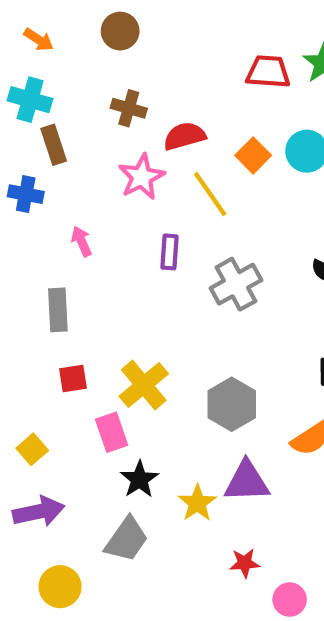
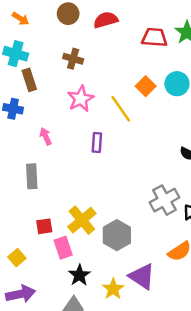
red semicircle: (184, 136) -> (106, 20), moved
gray cross: (236, 284) -> (164, 200), moved
red square: (73, 379) -> (44, 226), moved
gray hexagon: (232, 404) -> (117, 235), moved
purple triangle: (247, 482) -> (142, 276), turned 36

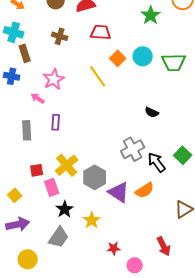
red trapezoid: (154, 37) -> (101, 32), moved
pink star: (81, 99) -> (54, 79), moved
pink arrow: (46, 136) -> (38, 98), turned -32
purple rectangle: (97, 143) -> (56, 122), moved
purple triangle: (142, 276) -> (119, 192), moved

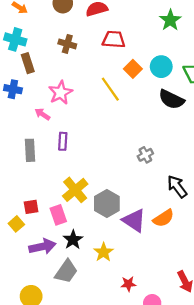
black semicircle: (152, 112) -> (171, 99), moved, size x1.6
gray cross: (133, 149) -> (145, 155), moved, size x0.6
red square: (37, 170) -> (31, 207), moved
purple arrow: (18, 224) -> (42, 247), moved

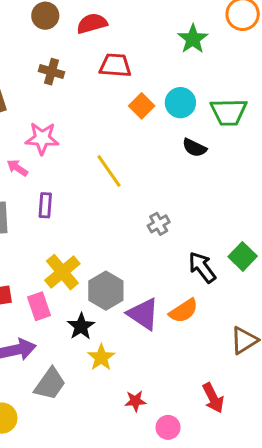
yellow line: (110, 89) -> (109, 171), moved
pink star: (60, 93) -> (42, 138), turned 30
black semicircle: (171, 99) -> (194, 148), size x0.7
black star: (73, 240) -> (81, 326), moved

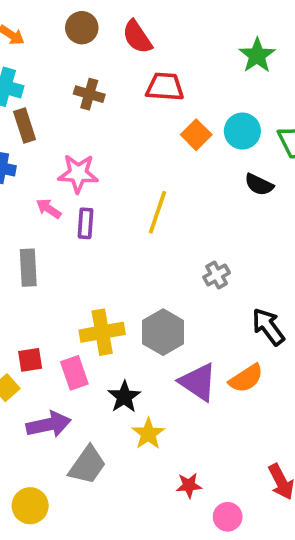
red semicircle: (92, 23) -> (137, 37), turned -108
yellow line: (109, 171) -> (157, 212), turned 54
purple rectangle: (45, 205) -> (85, 223), moved
yellow cross: (62, 272) -> (102, 332), turned 30
gray hexagon: (106, 291) -> (163, 332), moved

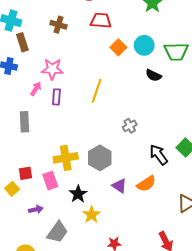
pink arrow: (49, 209) -> (36, 89), turned 88
purple triangle: (198, 382) -> (119, 186), size x0.7
purple arrow: (49, 424) -> (36, 209), size x0.6

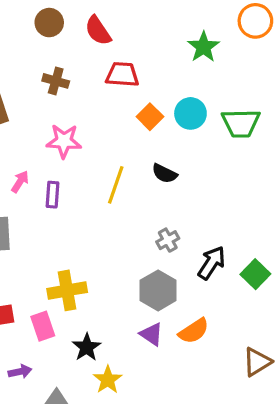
pink star: (52, 69) -> (64, 141), moved
black semicircle: (153, 75) -> (165, 174), moved
black arrow: (159, 155) -> (212, 263), moved, turned 70
gray hexagon: (100, 158) -> (158, 290), moved

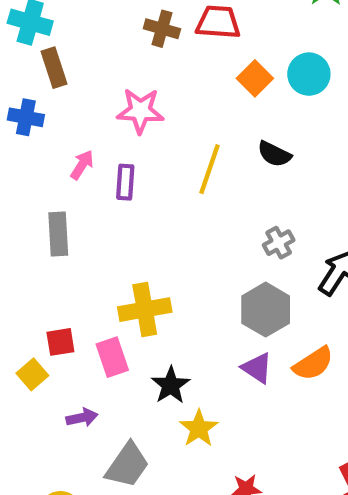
brown cross: (56, 81) -> (162, 29), moved

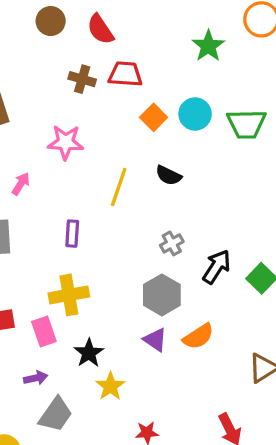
purple rectangle: (125, 182) -> (72, 234), moved
purple arrow: (82, 418) -> (36, 378), moved

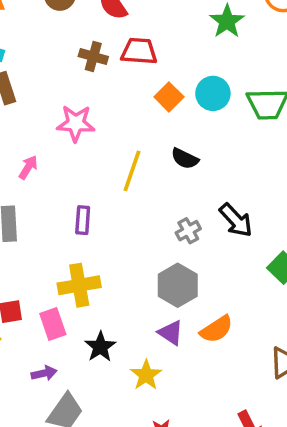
black arrow: (217, 267) -> (236, 220), moved, turned 104
yellow star: (110, 386) -> (146, 375), moved

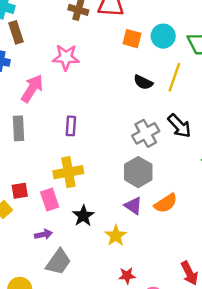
orange square: (169, 97) -> (132, 39), turned -30
pink arrow: (28, 167) -> (32, 88), size x1.6
yellow line: (132, 171) -> (174, 77), moved
gray cross: (188, 231) -> (146, 133), size x1.5

